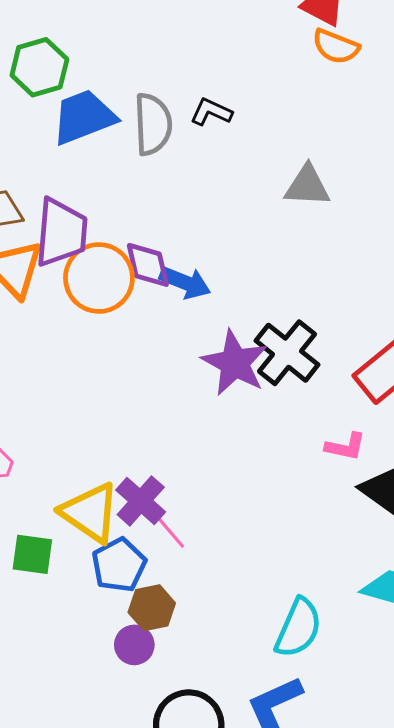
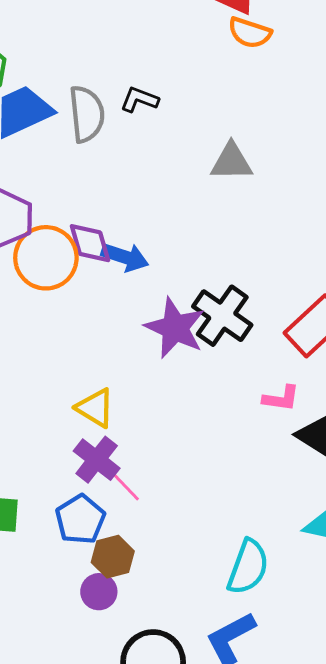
yellow triangle: (90, 513) -> (95, 408), moved, size x0.7

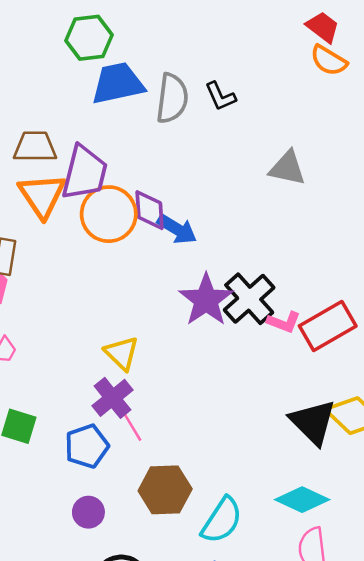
black L-shape: (139, 100) -> (220, 96), turned -148
pink L-shape: (281, 398) -> (284, 322), moved
brown hexagon: (113, 557) -> (165, 490), moved, size x1.4

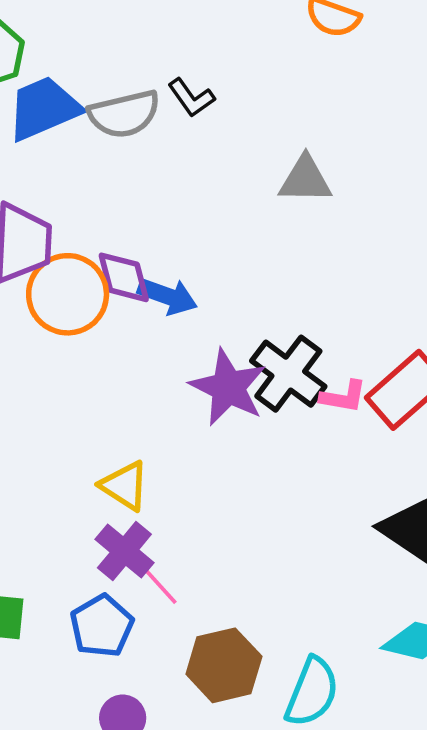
gray semicircle: (172, 98) -> (124, 114), turned 81

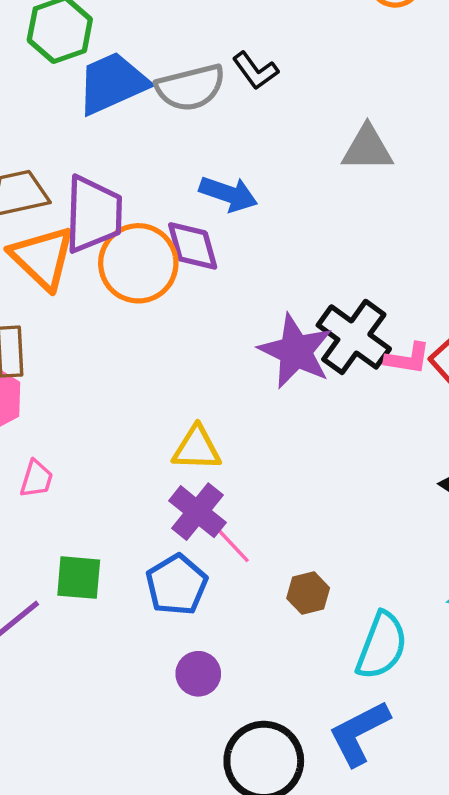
blue arrow: (167, 296) -> (228, 194), moved
yellow triangle: (125, 486) -> (197, 448), turned -30
brown hexagon: (224, 665) -> (308, 593), moved, size x0.6

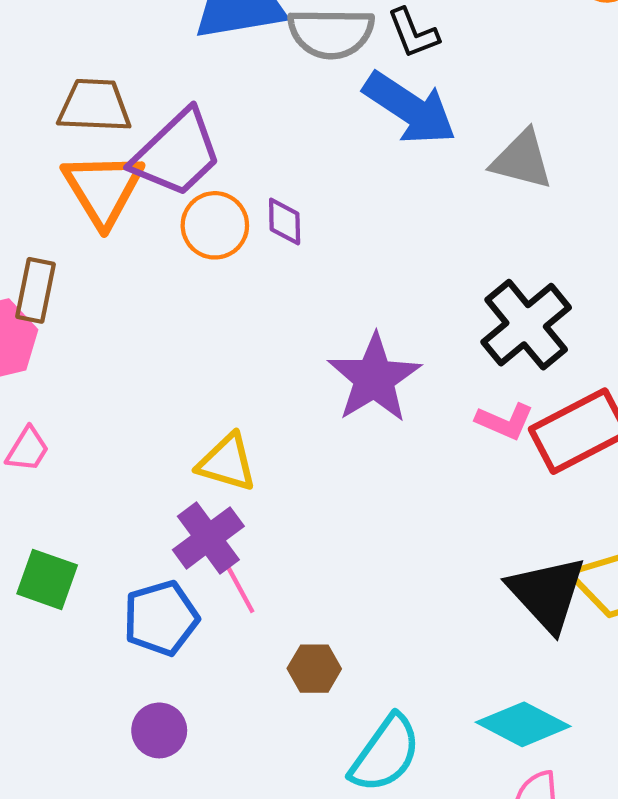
blue arrow: (228, 194) -> (410, 108), moved, size x1.4
purple trapezoid: (93, 214) -> (177, 153), turned 30
purple diamond: (193, 246) -> (285, 222), size x0.7
orange circle: (138, 263) -> (215, 225), size x0.7
black cross: (354, 337) -> (526, 325), moved

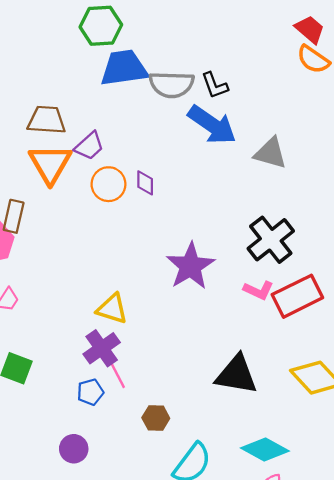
purple trapezoid: (177, 153) -> (89, 146), size x0.6
black triangle: (547, 593) -> (237, 375), moved, turned -39
blue pentagon: (161, 618) -> (90, 392), moved, size x0.7

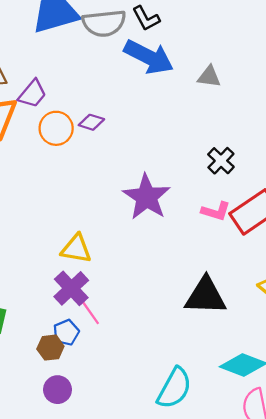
gray triangle: (270, 153) -> (209, 77), size x0.7
purple diamond: (145, 183) -> (91, 122), turned -65
black cross: (271, 240) -> (221, 161), size x0.6
brown hexagon: (156, 418) -> (50, 348), moved

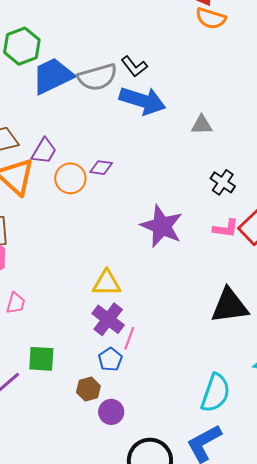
gray triangle: (209, 77) -> (202, 125), moved
pink line: (91, 313) -> (129, 338), turned 65
brown hexagon: (50, 348) -> (88, 389), moved

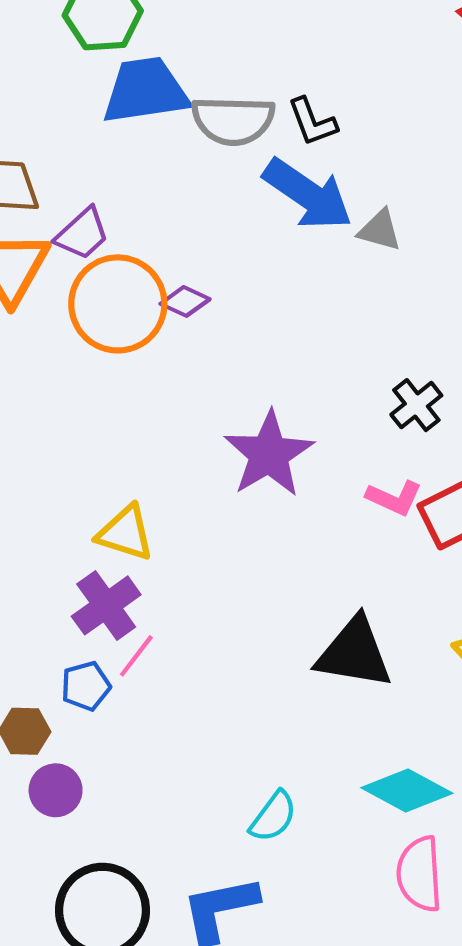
gray triangle: (202, 125) -> (380, 230), moved
orange circle: (70, 178) -> (118, 304), size x1.5
cyan semicircle: (215, 393) -> (273, 817), size x0.7

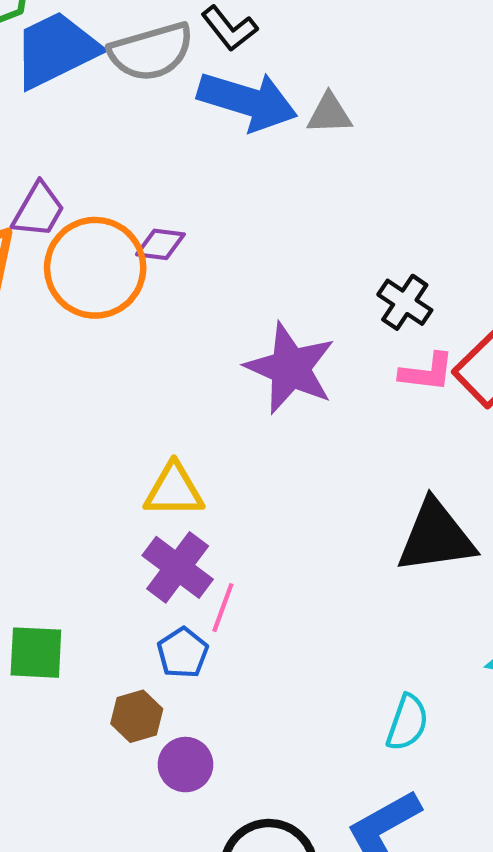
black cross: (416, 405) -> (405, 302), moved

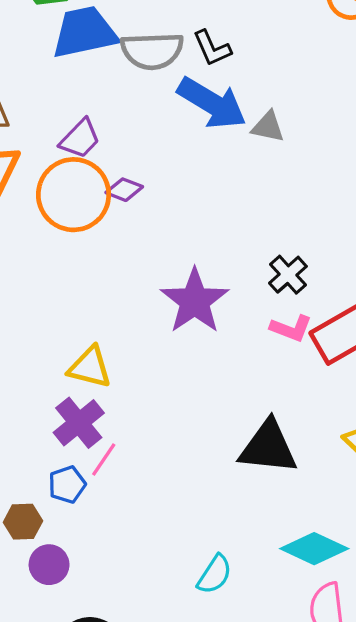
purple trapezoid: (38, 210) -> (80, 139), moved

